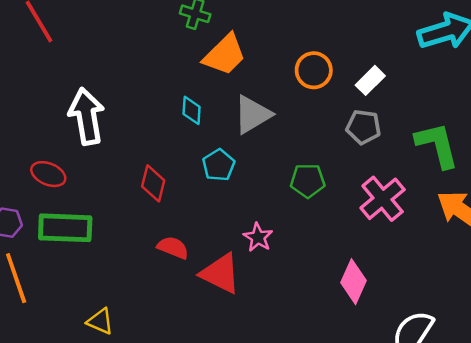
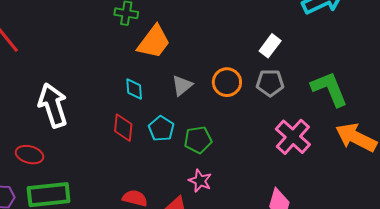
orange circle: (314, 70) -> (227, 82), moved
gray triangle: (252, 115) -> (182, 86), size x0.7
green pentagon: (308, 181) -> (198, 140), moved
red diamond: (153, 183) -> (123, 128), moved

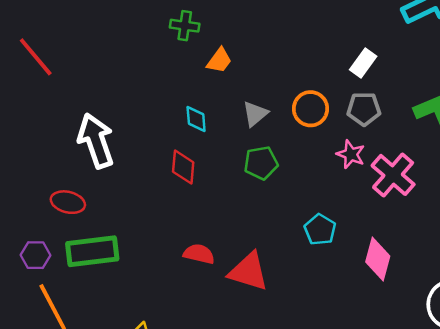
orange trapezoid: (154, 42) -> (219, 60), size x0.6
cyan pentagon: (161, 129) -> (320, 230), moved
green pentagon: (198, 140) -> (261, 163), moved
pink star: (200, 181) -> (351, 154), moved

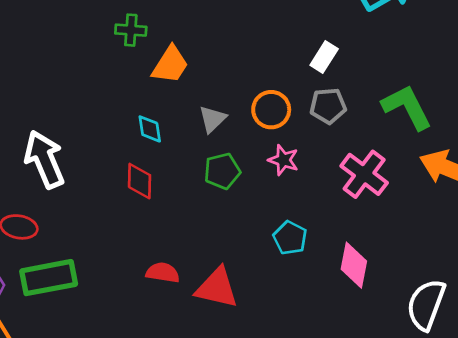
orange trapezoid: (219, 60) -> (170, 65), size x1.4
pink star: (351, 154) -> (283, 160), moved

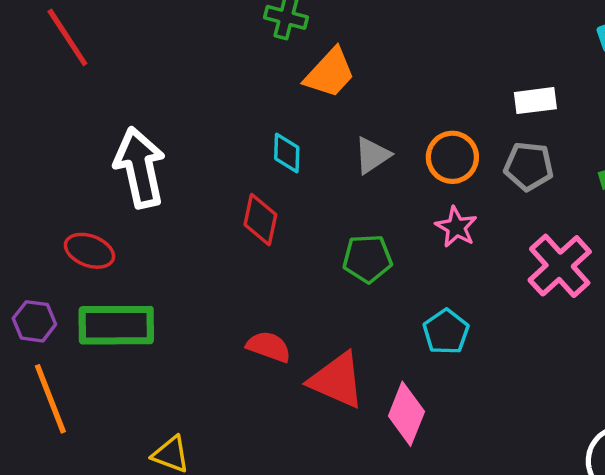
white rectangle: (324, 57) -> (535, 101), turned 40
green pentagon: (222, 171) -> (367, 259), moved
pink diamond: (354, 265) -> (406, 414), moved

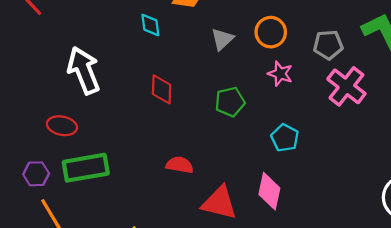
cyan diamond: (287, 153) -> (150, 25), moved
gray pentagon: (529, 166) -> (328, 45), moved
red triangle: (337, 380) -> (219, 203), moved

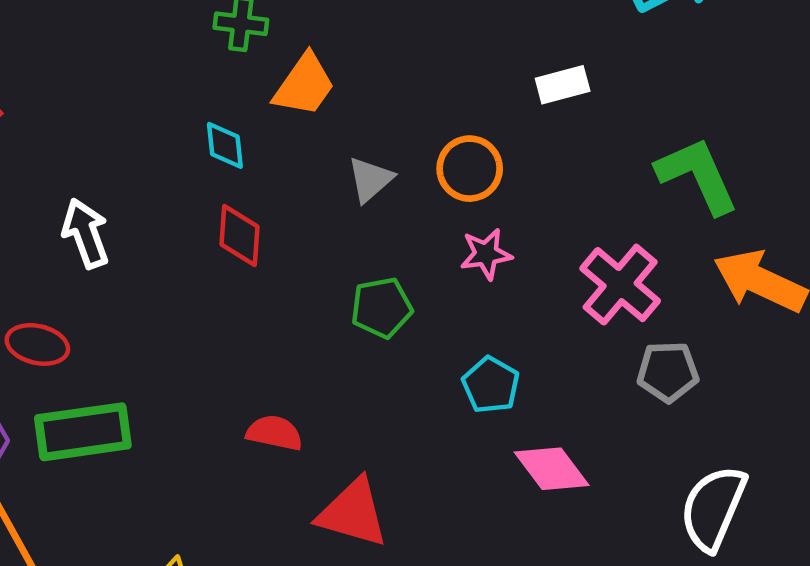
gray pentagon: (328, 45) -> (668, 372), moved
white arrow: (84, 70) -> (86, 233), size x0.7
pink star: (280, 74) -> (486, 254), turned -30
red diamond: (162, 89) -> (239, 235), moved
pink diamond: (269, 191) -> (552, 469), moved, turned -51

